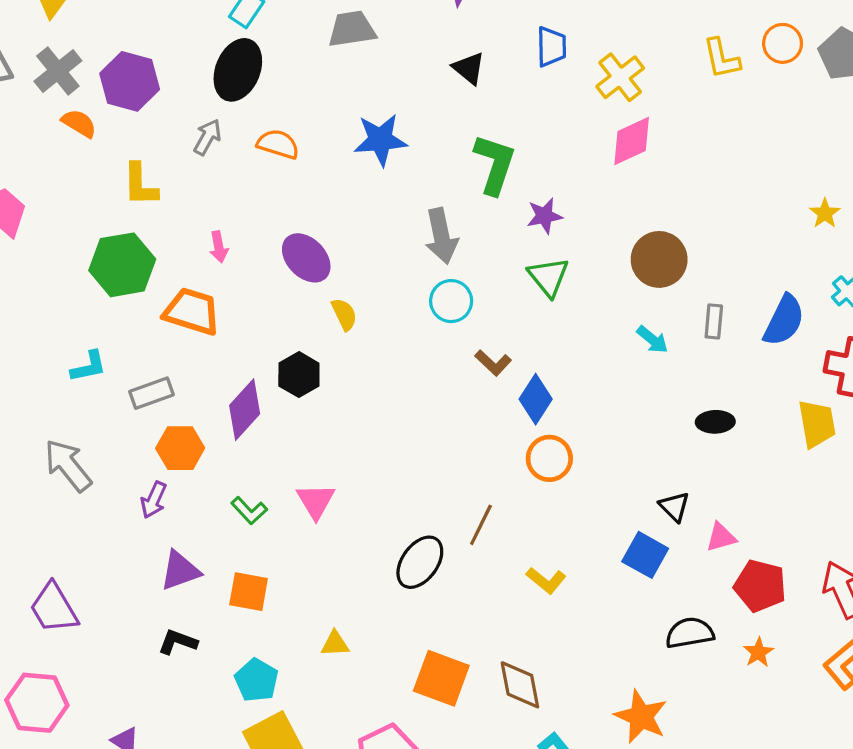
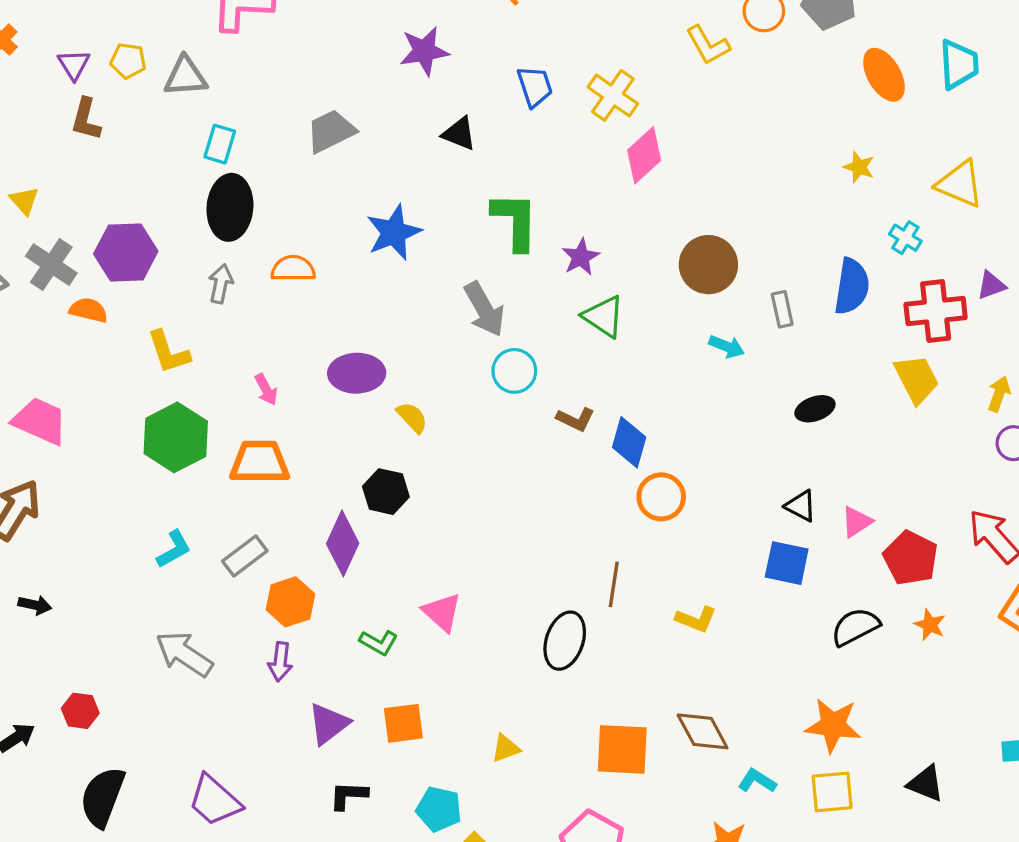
purple ellipse: (306, 258) -> (357, 373), turned -30
red pentagon: (760, 586) -> (911, 558), turned 30

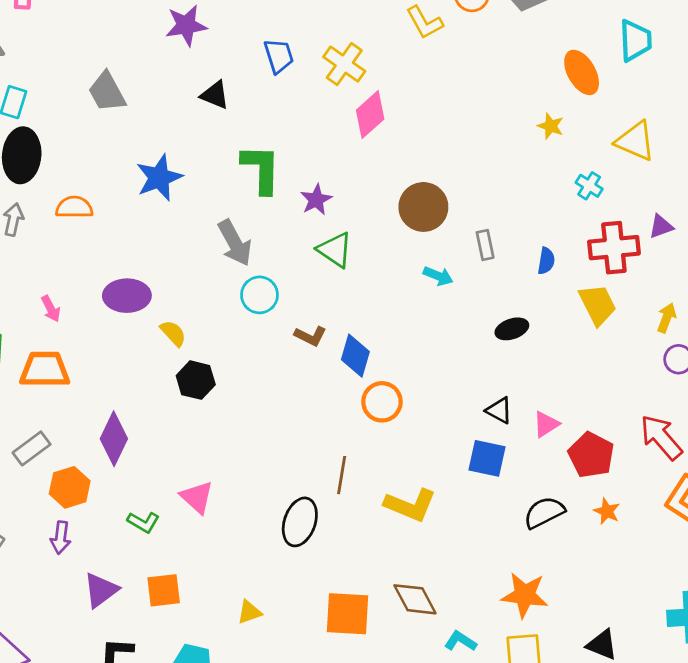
orange ellipse: (884, 75) -> (582, 72), moved
gray trapezoid: (331, 131) -> (107, 92), turned -93
blue semicircle: (852, 286) -> (546, 261), moved, size x0.6
black hexagon: (386, 492) -> (196, 380), moved
yellow L-shape: (696, 619) -> (410, 505), size x1.5

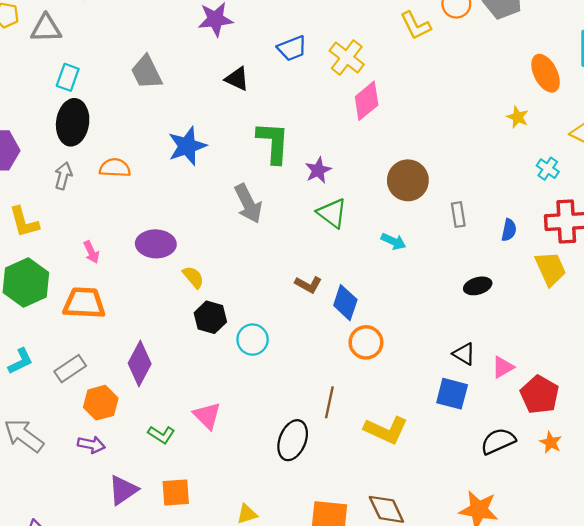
blue trapezoid: (279, 56) -> (292, 48), turned 84
cyan arrow: (438, 276) -> (394, 241), moved
cyan circle: (259, 295) -> (253, 340), moved
purple arrow: (61, 538) -> (91, 445), turned -88

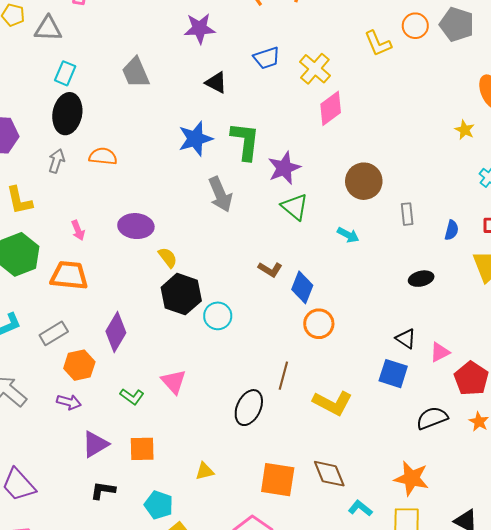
blue star: (187, 146) -> (195, 139), moved
purple star: (318, 170) -> (284, 168), size x1.4
black hexagon: (210, 317) -> (181, 294), size x1.4

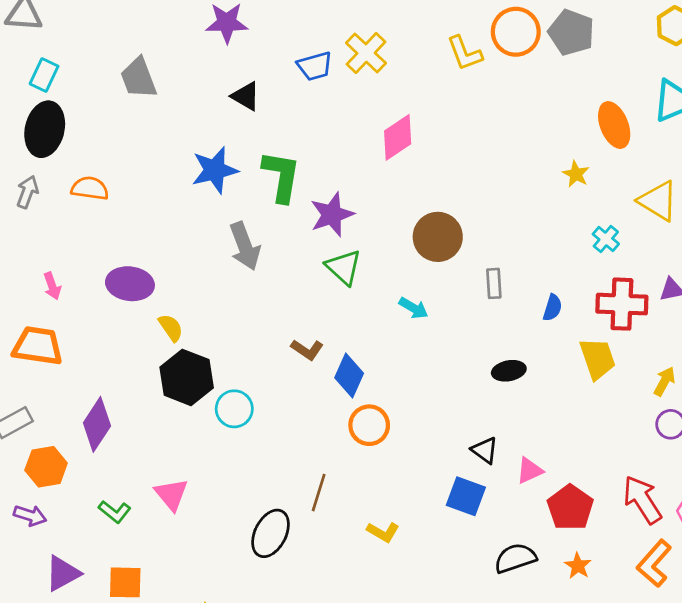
orange circle: (415, 26) -> (516, 32), size x1.4
yellow cross: (315, 69) -> (366, 53), moved
yellow L-shape: (333, 403) -> (383, 532), size x0.6

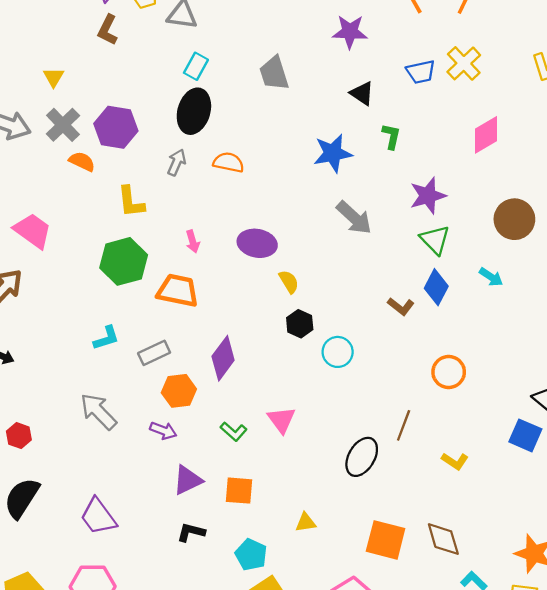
green L-shape: (281, 176) -> (391, 136), moved, size x0.6
gray arrow: (245, 246) -> (354, 218), turned -30
blue diamond: (349, 375) -> (436, 287), moved
black hexagon: (187, 377) -> (300, 324), size x0.6

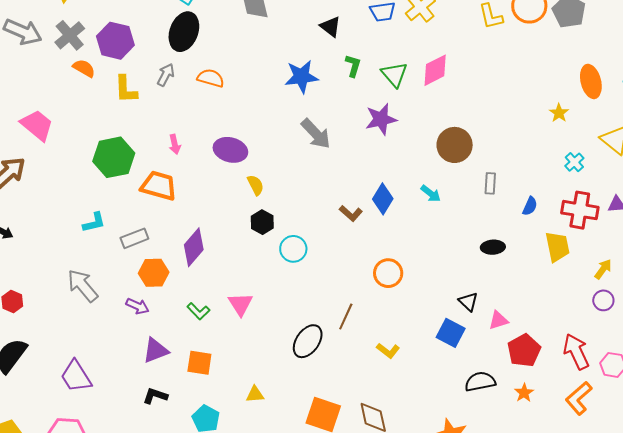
yellow L-shape: (131, 202) -> (126, 89), moved
green triangle: (435, 240) -> (394, 74), moved

